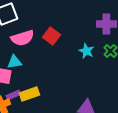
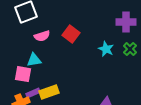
pink semicircle: (22, 38) -> (42, 36), size x0.7

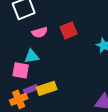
red square: (71, 34) -> (69, 30), turned 30

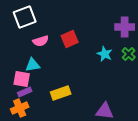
yellow rectangle: (47, 88) -> (61, 93), moved
purple rectangle: (31, 89) -> (25, 92), moved

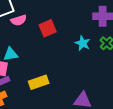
pink semicircle: (41, 41) -> (19, 20), moved

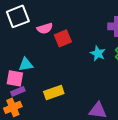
pink semicircle: (19, 20) -> (45, 28), moved

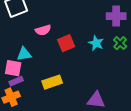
pink semicircle: (45, 28) -> (43, 30), moved
red square: (63, 38) -> (66, 43), moved

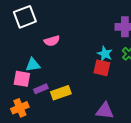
red square: (66, 43) -> (102, 68), moved, turned 36
purple rectangle: (16, 81) -> (41, 89), moved

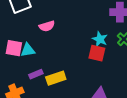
pink square: (22, 79) -> (14, 48), moved

